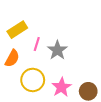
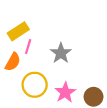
pink line: (37, 44) -> (28, 47), moved

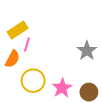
gray star: (61, 53) -> (87, 51), moved

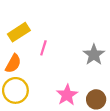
pink line: (27, 44) -> (43, 48), moved
yellow circle: (33, 81) -> (15, 90), moved

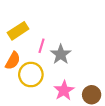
gray star: (94, 55) -> (61, 54), moved
yellow circle: (15, 90) -> (31, 75), moved

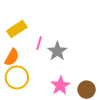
yellow circle: (31, 75) -> (17, 77), moved

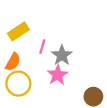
pink star: (60, 86) -> (58, 75), moved

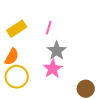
pink line: (42, 47) -> (49, 28), moved

